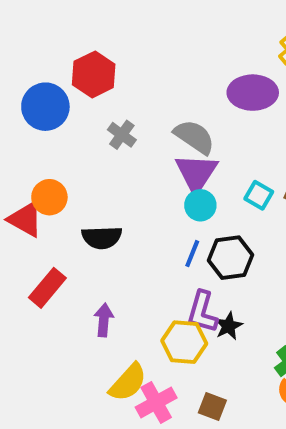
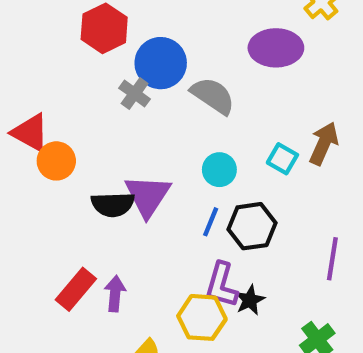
blue circle: (45, 107) -> (161, 63), moved
purple triangle: (196, 173) -> (148, 196), moved
red triangle: (25, 219) -> (30, 133), moved
red rectangle: (47, 288) -> (76, 289), moved

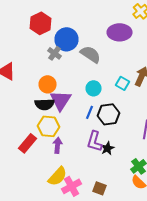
orange circle: (56, 161) -> (48, 84), moved
purple arrow: (115, 294) -> (58, 145), moved
yellow hexagon: (202, 317) -> (48, 126), moved

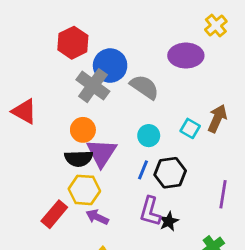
gray cross: (54, 53) -> (93, 86), size x1.6
purple arrow: (58, 145) -> (97, 217), turned -70

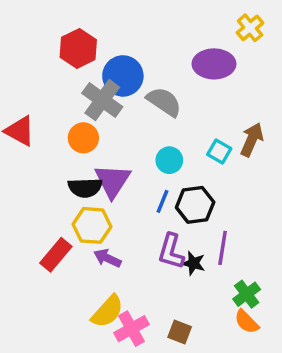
orange circle: (83, 130) -> (83, 138), moved
purple line: (223, 194) -> (223, 248), moved
black star: (169, 221) -> (193, 263), turned -30

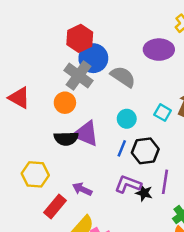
red hexagon: (78, 48) -> (80, 38), moved
purple triangle: (113, 181) -> (86, 134), turned -40
yellow hexagon: (92, 225) -> (35, 174), moved
purple L-shape: (171, 251) -> (128, 184), turned 95
red rectangle: (56, 255) -> (55, 206), moved

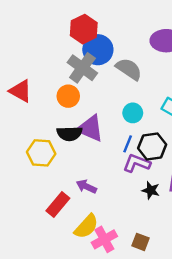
yellow hexagon: (35, 174) -> (41, 153), moved
purple L-shape: (128, 184) -> (137, 163), moved

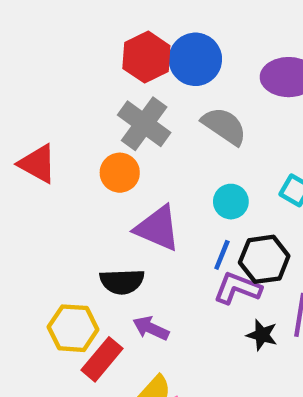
blue circle: (98, 50) -> (195, 59), moved
black semicircle: (70, 134) -> (122, 282), moved
yellow hexagon: (41, 153) -> (73, 328), moved

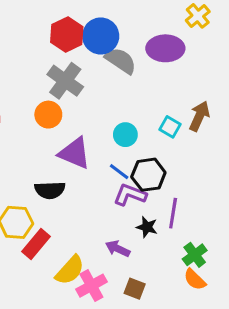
gray semicircle: (224, 126) -> (121, 61), moved
blue line: (222, 255) -> (119, 172), turned -75
purple arrow: (151, 328) -> (118, 249), moved

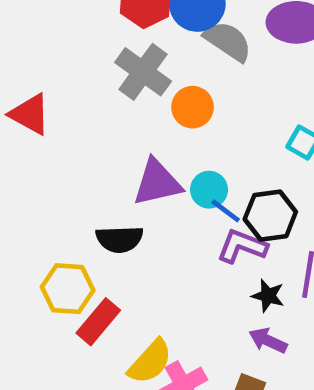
orange circle: (48, 115) -> (193, 107), moved
cyan circle: (125, 135) -> (209, 190), moved
purple triangle: (75, 153) -> (157, 183), turned -36
purple arrow: (118, 249) -> (268, 340), moved

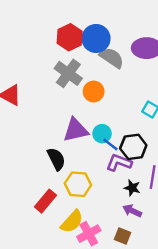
black semicircle: (119, 239) -> (56, 159), turned -115
yellow hexagon: (68, 289) -> (78, 184), moved

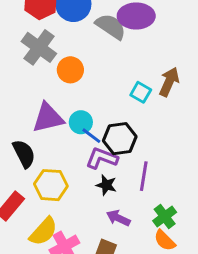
gray semicircle: (112, 58) -> (111, 26), moved
black star: (132, 188) -> (106, 185), moved

